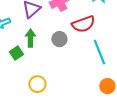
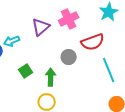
green arrow: (30, 38) -> (51, 77), moved

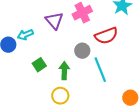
purple triangle: (41, 27) -> (54, 21), turned -30
cyan line: (109, 70) -> (100, 70), moved

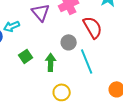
red semicircle: (106, 36) -> (93, 27), turned -100
yellow circle: (60, 96) -> (62, 92), moved

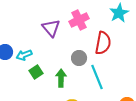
cyan arrow: (12, 26) -> (24, 55), moved
red semicircle: (93, 27) -> (103, 43), turned 40

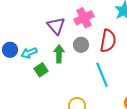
gray circle: (79, 58) -> (81, 45), moved
green arrow: (61, 78) -> (59, 54), moved

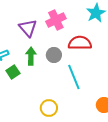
red semicircle: (108, 41) -> (80, 43), turned -100
gray circle: (81, 45) -> (54, 55), moved

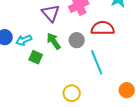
green arrow: (31, 56) -> (54, 41), turned -36
green square: (13, 72) -> (36, 57), turned -32

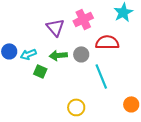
green arrow: (54, 41) -> (58, 55), turned -60

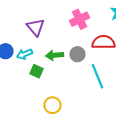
purple triangle: (55, 27) -> (35, 27), moved
yellow circle: (76, 107) -> (52, 105), moved

